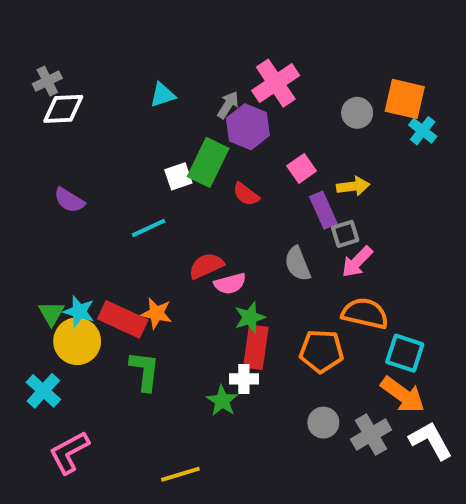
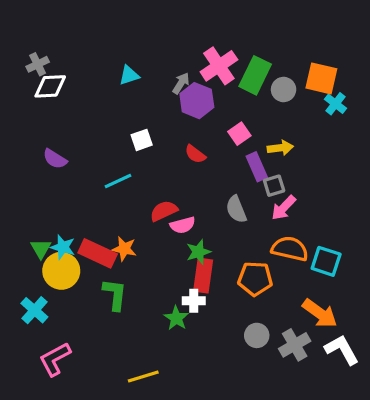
green rectangle: (208, 162) -> (255, 75), moved
cyan square: (405, 353) -> (326, 261), moved

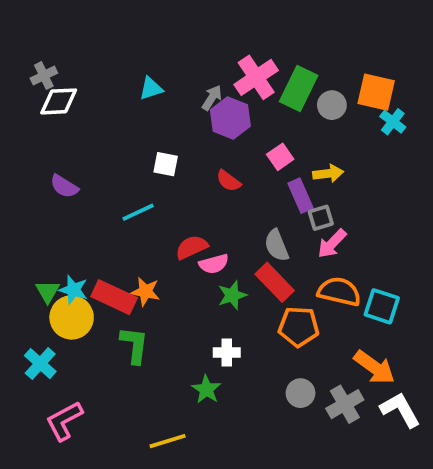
white square: (142, 140) -> (166, 164), turned 30
red rectangle: (203, 276) -> (275, 282), moved, turned -52
green star: (176, 318) -> (206, 389), moved

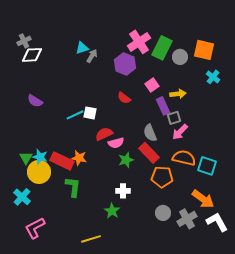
gray arrow: (212, 98) -> (92, 56), moved
cyan cross: (393, 122) -> (213, 77), moved
white square: (166, 164) -> (90, 113), moved

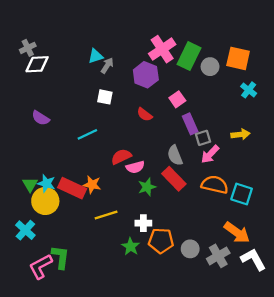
yellow arrow: (178, 94) -> (240, 134), moved
white square: (90, 113) -> (105, 97), moved
orange pentagon: (162, 177) -> (161, 241), moved
green L-shape: (73, 187) -> (60, 257), moved
yellow line: (91, 239) -> (106, 215), moved

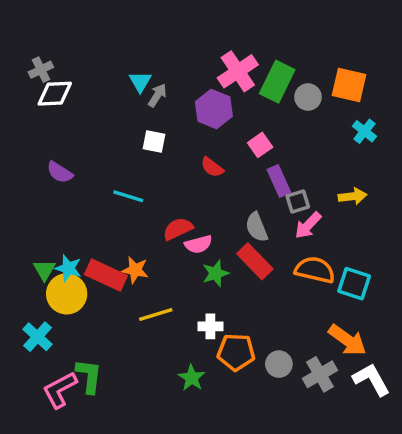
cyan triangle: (96, 56) -> (140, 82), turned -42
cyan line: (87, 134) -> (128, 196), turned 42
green star: (131, 247) -> (192, 378), moved

